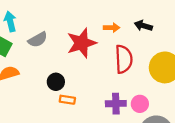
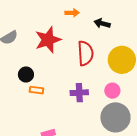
orange arrow: (112, 28) -> (72, 13), moved
pink circle: (140, 104) -> (112, 91), moved

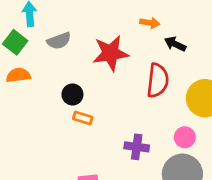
black arrow: (102, 23) -> (175, 44), moved
purple cross: (79, 93) -> (137, 147), moved

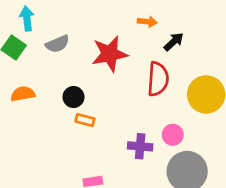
black arrow: (175, 44) -> (174, 42), turned 115
orange semicircle: (18, 75) -> (23, 94), moved
pink circle: (185, 137) -> (173, 135), moved

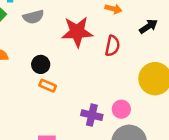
black arrow: (174, 42) -> (148, 26), moved
red semicircle: (158, 79) -> (112, 46), moved, size x0.7

